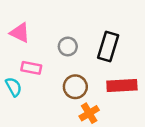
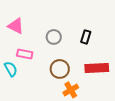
black rectangle: (108, 46) -> (86, 37), size x0.6

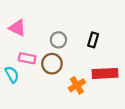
brown circle: (60, 69) -> (52, 64), moved
orange cross: (71, 90) -> (77, 85), moved

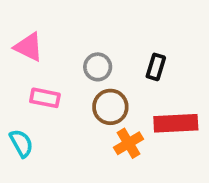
brown circle: (52, 64) -> (110, 107), moved
cyan semicircle: (12, 74) -> (21, 143), moved

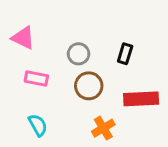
cyan semicircle: (21, 143) -> (38, 125), moved
orange cross: (129, 143) -> (103, 128), moved

